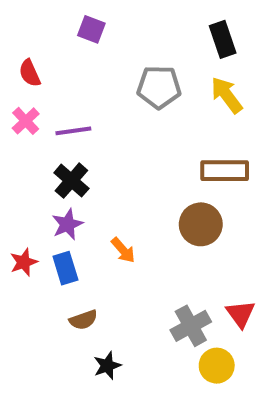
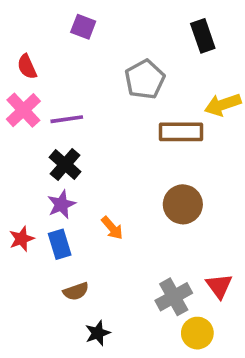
gray pentagon: (159, 87) -> (145, 79), turned -30
yellow arrow: (227, 95) -> (223, 105), moved, turned -72
pink cross: (26, 121) -> (23, 110), size x1.4
brown rectangle: (225, 171) -> (181, 132), moved

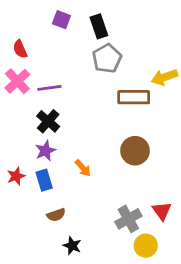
black rectangle: (203, 36) -> (99, 26), moved
black star: (98, 333) -> (72, 246), turned -30

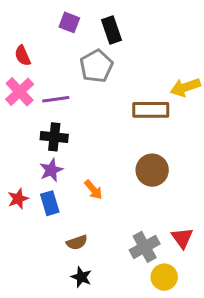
gray pentagon: (107, 58) -> (96, 66), moved
black cross: (48, 121) -> (54, 137), turned -35
brown semicircle: (56, 215) -> (77, 242), moved

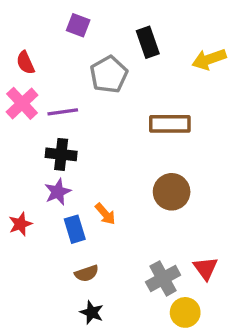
black rectangle: (111, 30) -> (148, 42), moved
yellow arrow: (185, 87) -> (209, 59), moved
blue rectangle: (50, 203) -> (75, 229), moved

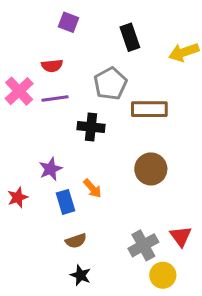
red semicircle: (25, 63) -> (52, 66), moved, turned -72
gray pentagon: (109, 75) -> (110, 84), moved
black cross: (61, 154) -> (91, 127), moved

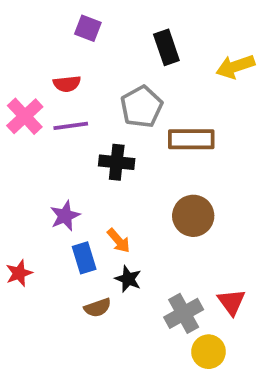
red star: (18, 197) -> (19, 273), moved
black star: (80, 275) -> (128, 279), moved

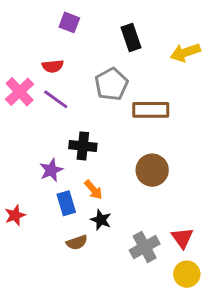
purple line: (71, 126) -> (56, 99), turned 44
black cross: (117, 162) -> (83, 146), moved
yellow circle: (209, 352) -> (187, 274), moved

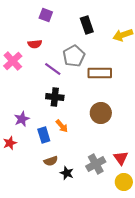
purple line: (56, 99) -> (53, 69), moved
purple star: (51, 170) -> (22, 119), moved
black star: (101, 220) -> (67, 173), moved

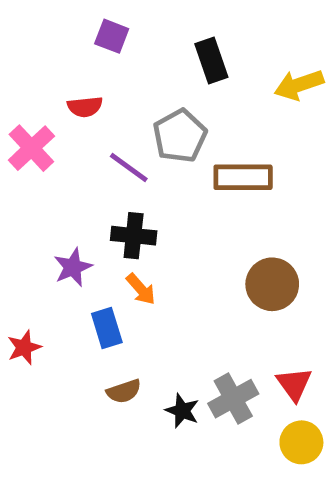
brown circle: (101, 113) -> (272, 284), moved
purple star: (22, 119) -> (73, 267), moved
orange arrow: (62, 126) -> (141, 289), moved
black star: (67, 173) -> (182, 411), moved

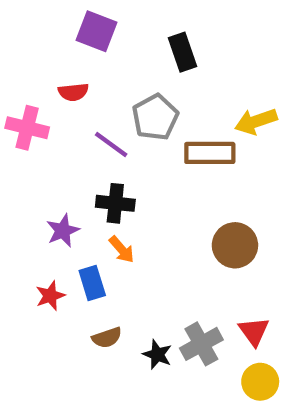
purple square: (112, 36) -> (96, 31), size x1.4
yellow arrow: (299, 85) -> (256, 121), moved
pink cross: (31, 148) -> (27, 128), turned -33
red star: (24, 348) -> (50, 296), moved

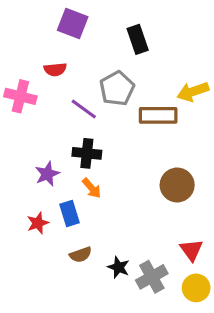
gray cross: (201, 344) -> (152, 277), moved

